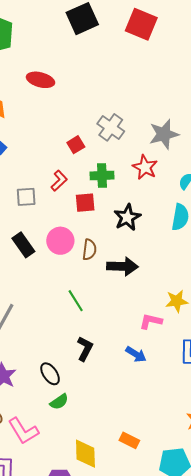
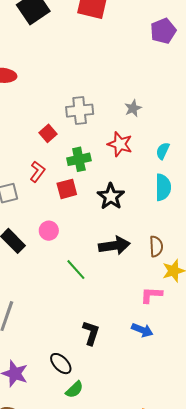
gray cross: (111, 127) -> (80, 111), turned -32
gray star: (164, 134) -> (133, 108), size x0.6
pink circle: (60, 241) -> (49, 231), size x0.7
brown semicircle: (89, 250) -> (156, 246), moved
green line: (76, 301) -> (76, 270), moved

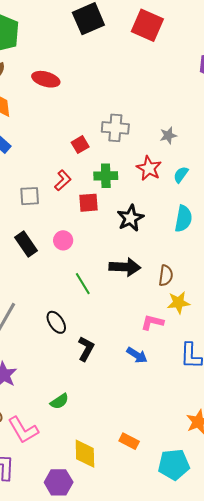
cyan semicircle: (163, 151) -> (181, 175), moved
black ellipse: (61, 364) -> (56, 322), moved

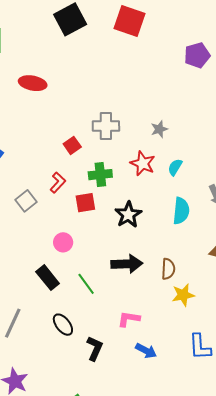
gray square: (30, 196) -> (26, 201), turned -30
black rectangle: (26, 244) -> (48, 278), moved
pink L-shape: (152, 322) -> (129, 319), moved

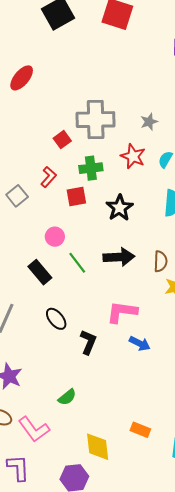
red ellipse: (33, 83) -> (22, 78), turned -60
gray cross: (106, 126) -> (96, 120), size x1.4
green line: (86, 284) -> (77, 263), moved
pink L-shape: (129, 319) -> (122, 312), size x1.4

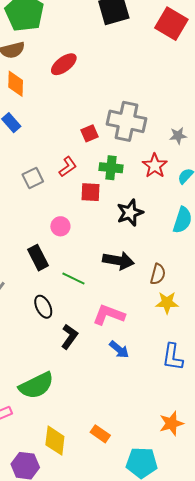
green line: (77, 263) -> (73, 279), moved, turned -40
green semicircle: (67, 397) -> (36, 386), size x1.8

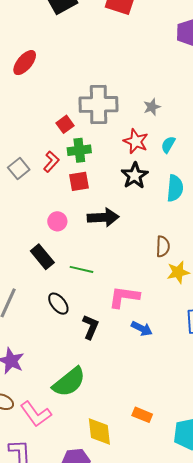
green cross: (111, 168) -> (79, 150), moved
gray square: (33, 178) -> (19, 168), moved
black star: (130, 213) -> (135, 176), moved
black arrow: (118, 261) -> (103, 217), moved

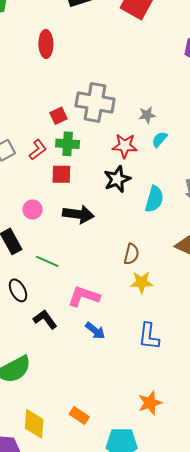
red ellipse: (25, 63) -> (46, 44), moved, turned -52
red star: (136, 141) -> (125, 146), turned -30
cyan semicircle: (168, 145) -> (160, 139), moved
black L-shape: (90, 327) -> (45, 319), turned -70

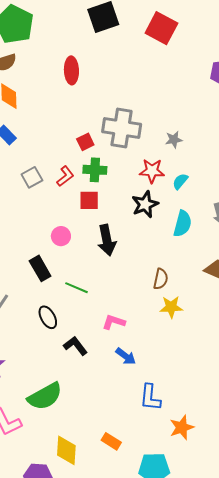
cyan semicircle: (160, 139) -> (180, 181), moved
black arrow: (78, 214) -> (107, 240), turned 72
pink L-shape: (84, 296) -> (114, 322), size x0.7
blue L-shape: (149, 336) -> (150, 398), moved

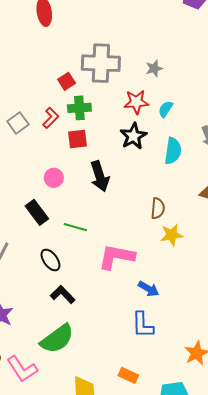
pink L-shape: (114, 322) -> (116, 257), size x1.6
black L-shape: (75, 346) -> (63, 295), moved
blue arrow: (126, 356) -> (148, 289), moved
blue L-shape: (150, 398) -> (143, 325), moved

